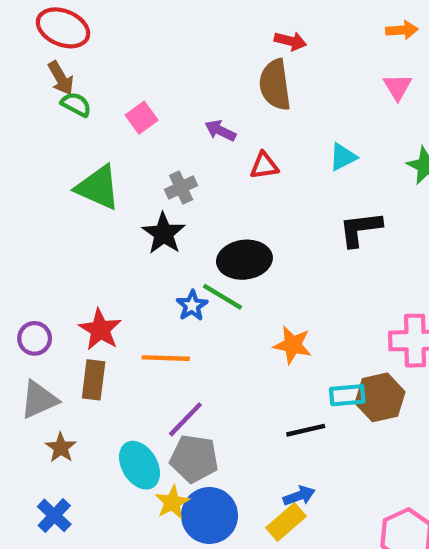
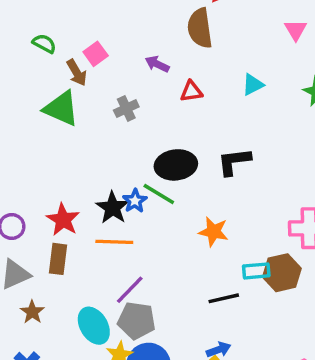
brown arrow: (61, 78) -> (77, 73), moved
black L-shape: (360, 229) -> (234, 162), moved
black star: (164, 233) -> (113, 208), moved

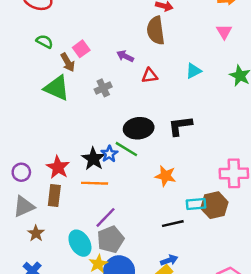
gray pentagon: (137, 321) -> (110, 239), turned -30

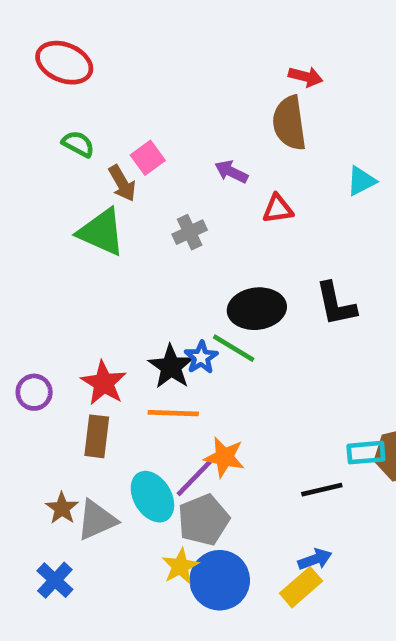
cyan triangle: (194, 71) -> (361, 181), moved
black L-shape: (180, 126) -> (336, 304), turned -95
orange star: (165, 176) -> (224, 457), moved
gray triangle: (24, 206) -> (97, 520), moved
cyan ellipse: (80, 243) -> (152, 497), moved

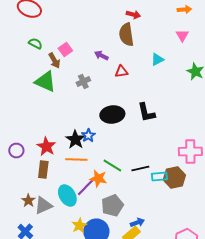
green line: (234, 348) -> (112, 166), moved
black line: (322, 490) -> (140, 168), moved
gray pentagon: (203, 520) -> (112, 206), moved

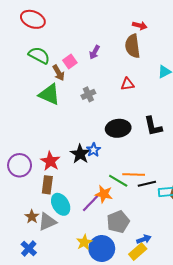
green semicircle: (35, 44) -> (39, 55), size x1.5
purple arrow: (101, 56) -> (95, 52), moved, turned -88
purple circle: (16, 150) -> (20, 165), size x1.5
orange line: (76, 160) -> (134, 175), moved
cyan ellipse: (67, 196) -> (61, 204), moved

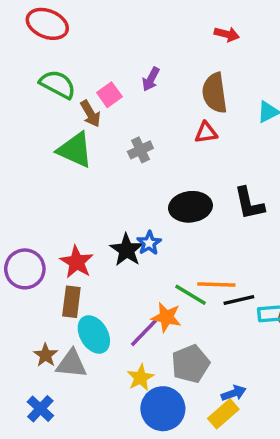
brown semicircle: (133, 46) -> (215, 93), moved
gray triangle: (47, 222) -> (71, 364), turned 30
yellow star: (84, 242) -> (140, 378), moved

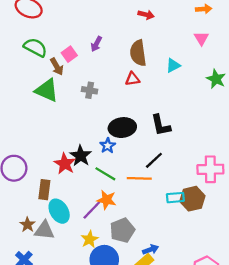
gray cross: (140, 150) -> (90, 90), turned 35
blue star: (149, 243) -> (108, 146), moved
red star: (77, 262) -> (65, 164), moved
green line: (190, 295) -> (105, 174), moved
black line: (239, 300) -> (154, 160), moved, turned -30

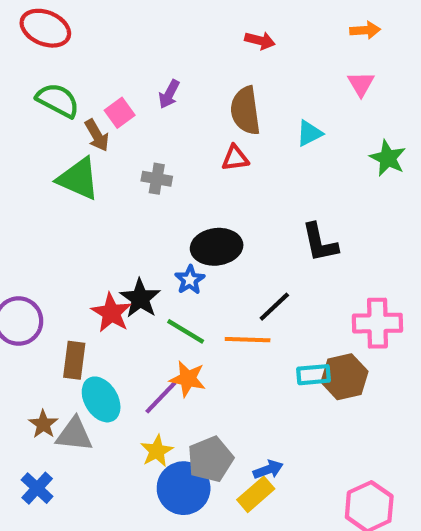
black L-shape: (161, 125) -> (320, 243), moved
gray pentagon: (122, 230) -> (210, 459), moved

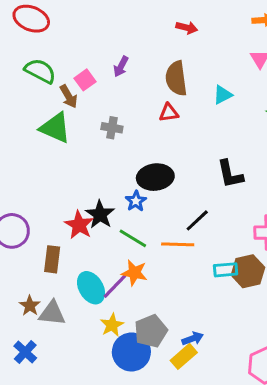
cyan ellipse: (101, 399) -> (91, 288), moved

